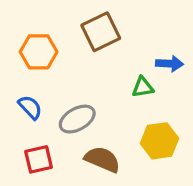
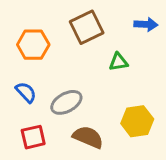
blue arrow: (170, 64) -> (146, 24), moved
green triangle: (143, 87) -> (118, 62), moved

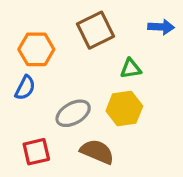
blue semicircle: (26, 92) -> (25, 88), moved, turned 70
yellow hexagon: (137, 121) -> (124, 108), moved

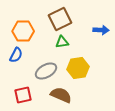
blue arrow: (161, 27) -> (101, 30), moved
green triangle: (131, 69) -> (62, 42), moved

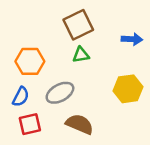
orange hexagon: (23, 31) -> (30, 61), moved
blue semicircle: (16, 55) -> (21, 97), moved
yellow hexagon: (78, 68) -> (128, 89), moved

